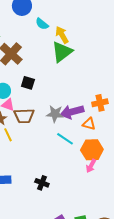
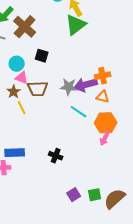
orange cross: (100, 103) -> (103, 76), moved

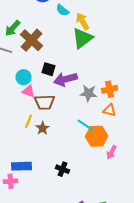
purple arrow: (86, 85) -> (66, 79), moved
gray star: (69, 87) -> (88, 93), moved
brown star: (14, 92) -> (42, 128), moved
yellow line: (22, 108) -> (28, 121), turned 48
orange hexagon: (106, 123) -> (96, 136), moved

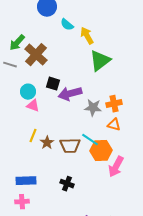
green triangle: (82, 38) -> (100, 61), moved
brown trapezoid: (44, 102) -> (70, 146), moved
pink arrow: (112, 152) -> (116, 167), size x1.5
pink cross: (10, 181) -> (22, 202), moved

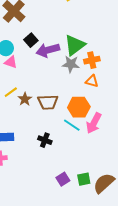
green triangle: (100, 61) -> (75, 45), moved
black square: (53, 84) -> (31, 40), turned 32
yellow line: (33, 136) -> (11, 92), turned 32
cyan line: (90, 140) -> (72, 125), moved

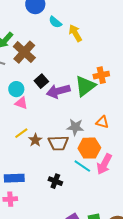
orange cross: (92, 60) -> (101, 75), moved
gray star: (71, 64) -> (75, 127), moved

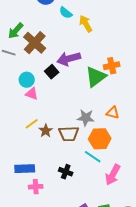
purple arrow: (58, 91) -> (69, 59), moved
pink arrow: (104, 164) -> (113, 175), moved
pink cross: (10, 199) -> (36, 187), moved

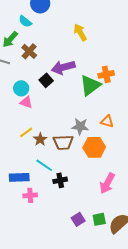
cyan semicircle: (66, 13) -> (25, 21), moved
brown cross: (35, 43) -> (29, 51), size x0.7
cyan line: (93, 157) -> (44, 165), moved
black cross: (66, 172) -> (60, 180), turned -32

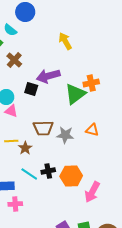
black square: (46, 80) -> (31, 89), turned -32
yellow line: (26, 132) -> (11, 141), turned 32
brown trapezoid: (63, 142) -> (43, 128), moved
orange hexagon: (94, 147) -> (71, 176), moved
black cross: (60, 180) -> (48, 171), moved

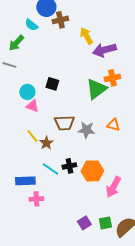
brown cross: (14, 60) -> (60, 20), moved, turned 35
purple arrow: (48, 76) -> (104, 50), moved
yellow line: (11, 141) -> (32, 136), turned 56

